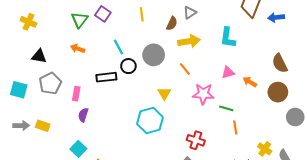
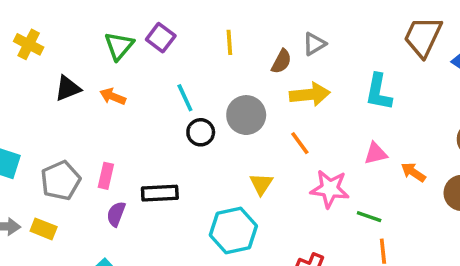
black triangle: (39, 56) -> (68, 88), moved, turned -35
black rectangle: (106, 77) -> (160, 193), moved
gray pentagon: (50, 83) -> (61, 180), moved

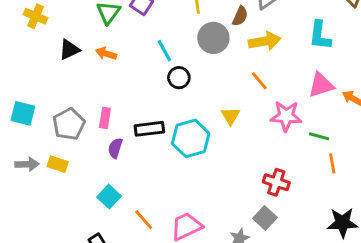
gray circle: (246, 115) -> (213, 38), moved
pink triangle: (376, 153) -> (321, 85), size x1.4
cyan hexagon: (233, 230) -> (191, 138), moved

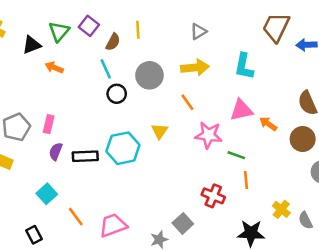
brown semicircle: (240, 16) -> (113, 42), moved
gray circle: (213, 38) -> (149, 75), moved
black triangle: (69, 50) -> (32, 45), moved
black rectangle: (149, 129) -> (85, 156), moved
red cross: (276, 182) -> (213, 196), moved

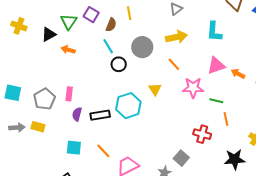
cyan square: (47, 194) -> (74, 148), turned -35
orange line: (76, 217) -> (103, 151), moved

